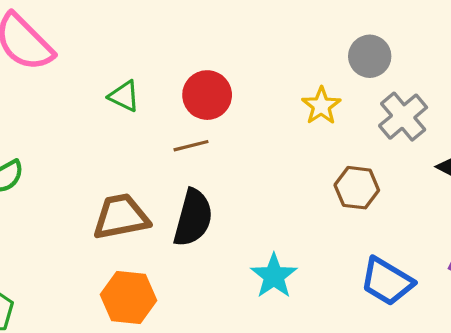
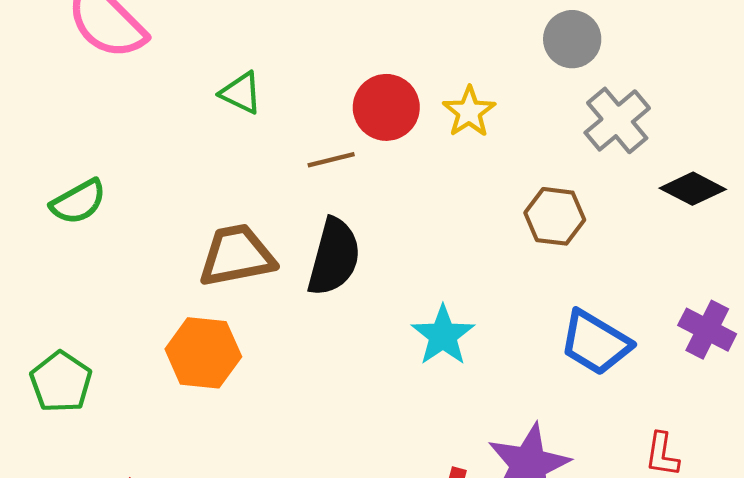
red circle: (207, 95) -> (386, 107), moved
yellow star: (321, 106) -> (469, 112), moved
orange hexagon: (128, 298) -> (203, 353), moved

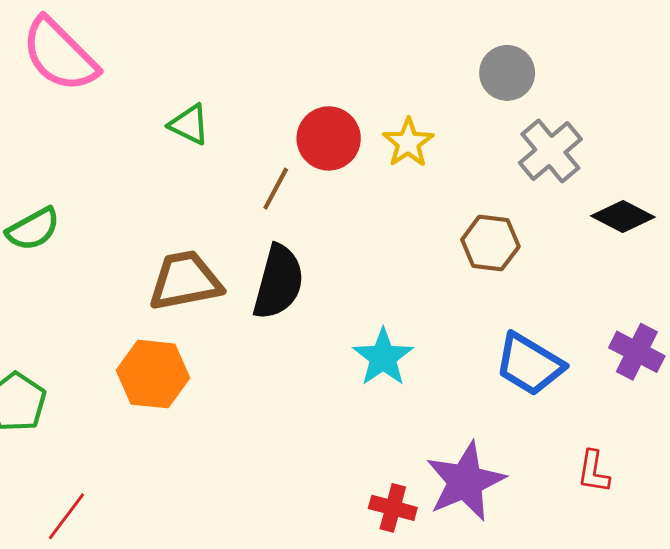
brown line: (331, 160) -> (276, 189), turned -48

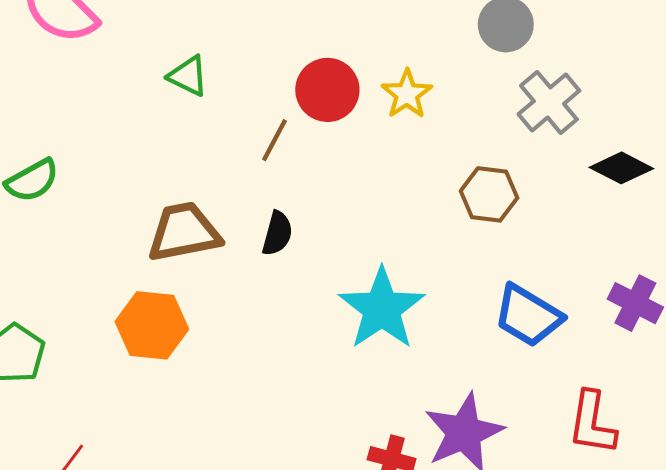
black semicircle: (278, 282) -> (277, 233), size x0.6
cyan star: (383, 357) -> (382, 309), size x1.4
red L-shape: (594, 472) -> (592, 423), size x1.5

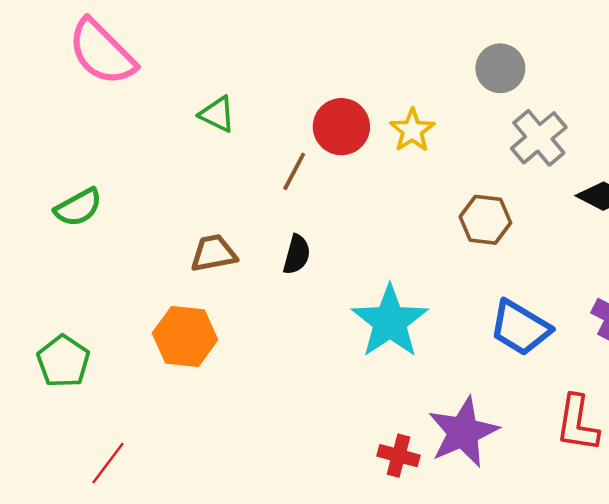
brown trapezoid: (184, 232) -> (214, 253), size x0.7

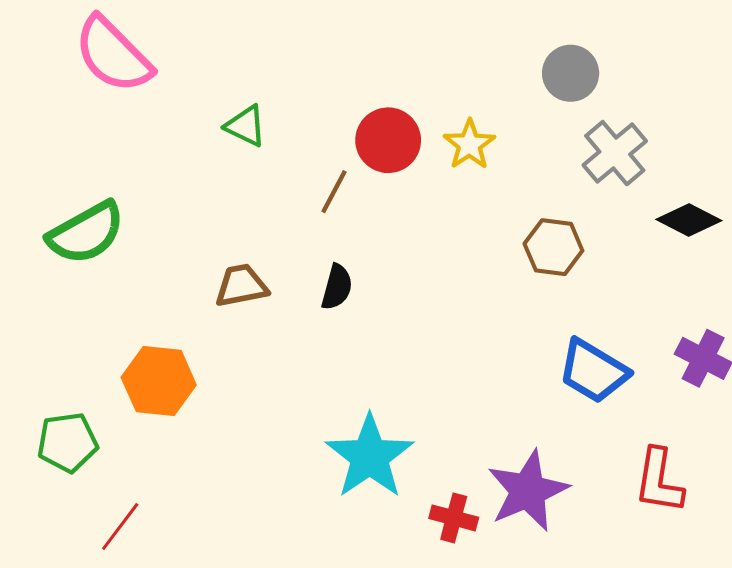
green semicircle: (78, 207) -> (86, 233), size x1.4
cyan star: (390, 322) -> (370, 457), moved
orange hexagon: (185, 336) -> (159, 381), moved
green pentagon: (63, 361) -> (67, 442), moved, turned 30

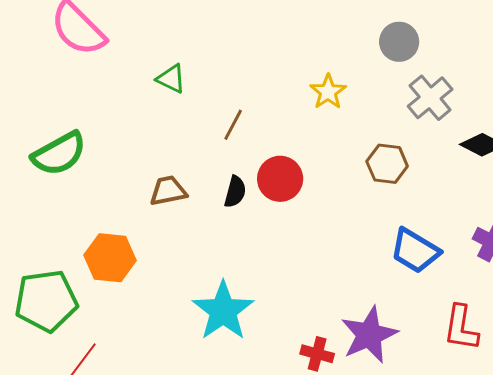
red circle: (388, 140) -> (280, 179), moved
green pentagon: (67, 442) -> (46, 301), size x1.5
cyan star: (370, 457) -> (223, 311), moved

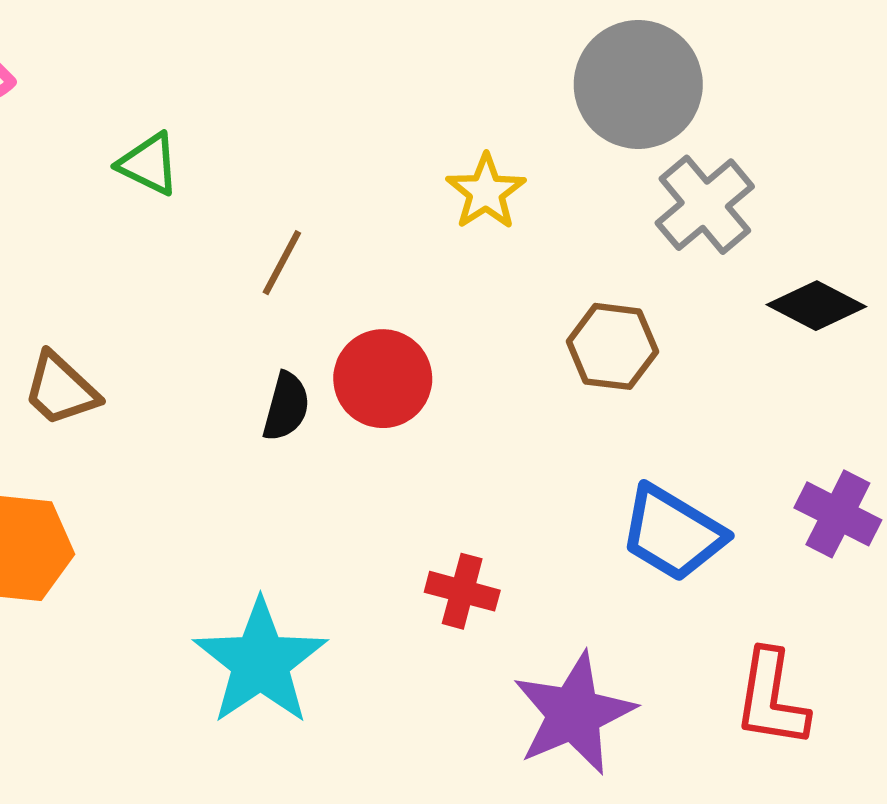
gray circle: (399, 42) -> (638, 84), size x1.5
brown trapezoid: (168, 191) -> (61, 389), moved, turned -126
red cross: (317, 354) -> (462, 591), moved

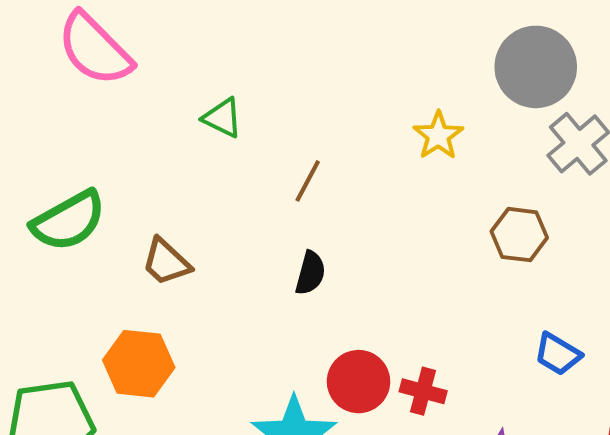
red circle: (383, 379) -> (359, 382), moved
blue trapezoid: (673, 533) -> (558, 354), size x0.7

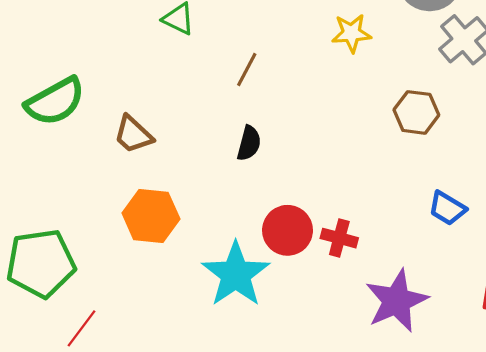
yellow star: (438, 136) -> (351, 33), turned 30
orange hexagon: (139, 364) -> (151, 216), moved

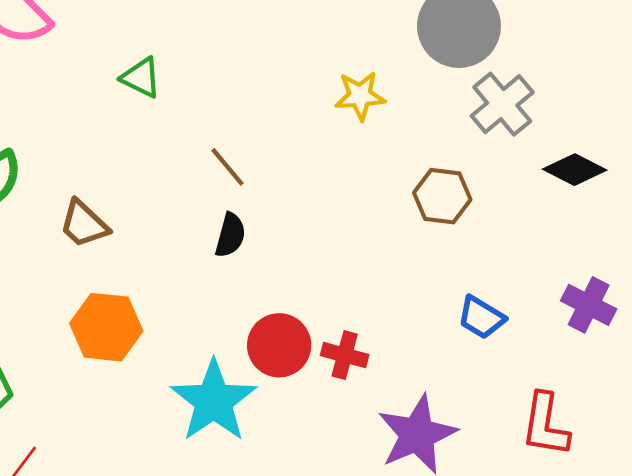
brown line: (247, 70) -> (228, 167), moved, turned -68

